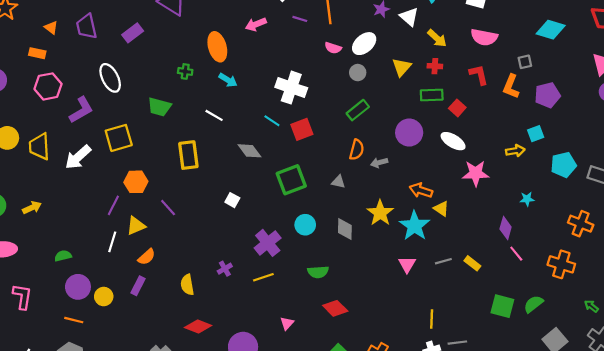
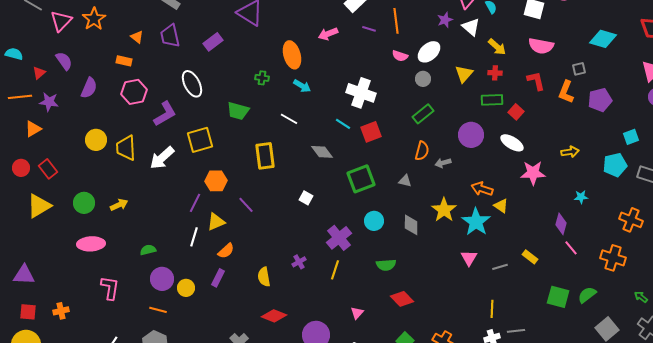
cyan square: (536, 134) -> (631, 137), moved
gray line: (443, 261) -> (500, 267), moved
yellow line: (263, 277) -> (335, 270), turned -54

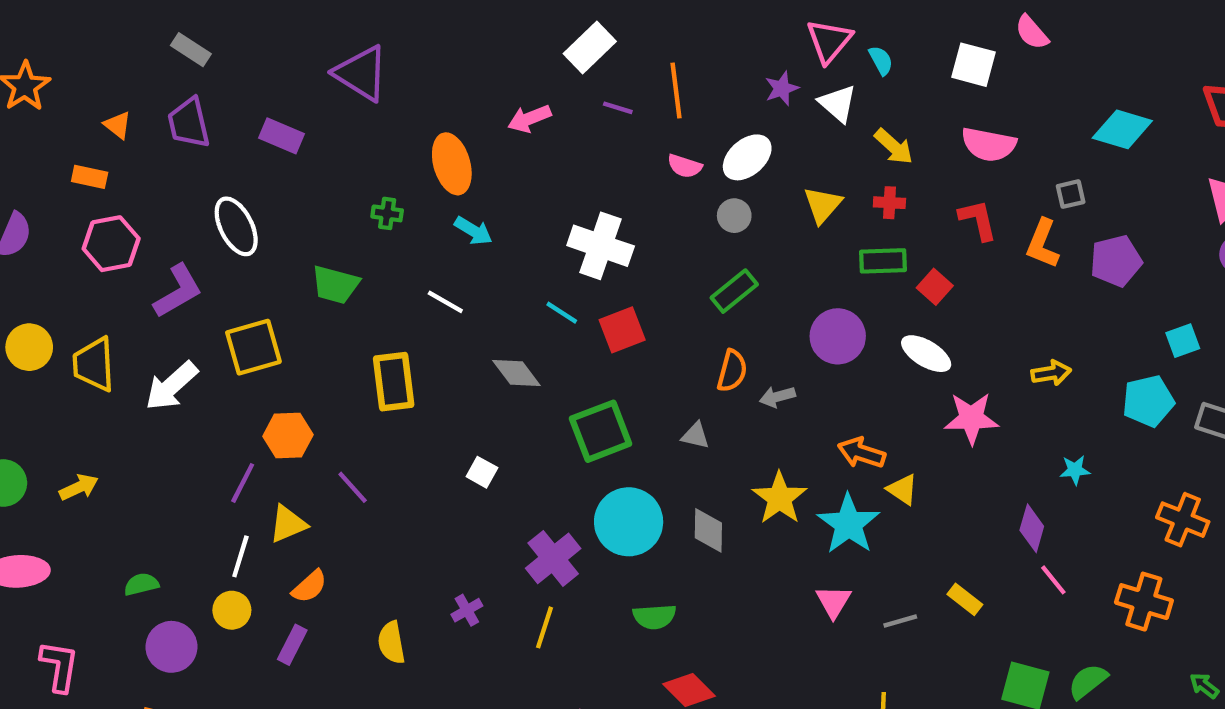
purple rectangle: (213, 42) -> (281, 136), turned 60
cyan circle: (374, 221) -> (629, 522), size x1.6
yellow circle: (186, 288) -> (232, 610), moved

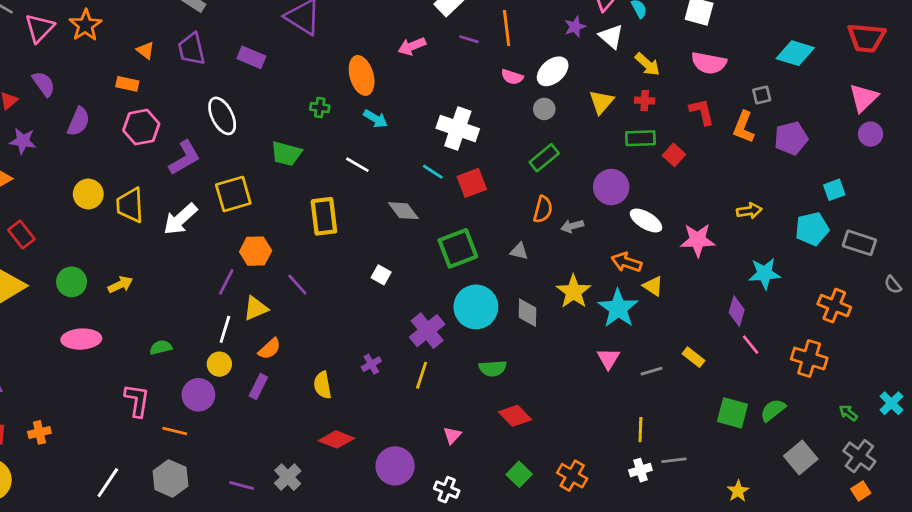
white ellipse: (926, 354) -> (646, 220), moved
cyan star: (1075, 470) -> (765, 273), size x1.6
purple circle: (171, 647) -> (198, 395), moved
pink L-shape: (59, 666) -> (137, 400), moved

